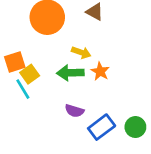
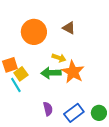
orange star: (100, 71) -> (73, 72), size x1.6
purple semicircle: (74, 111) -> (48, 109), moved, turned -120

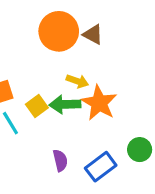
orange circle: (34, 32) -> (59, 31), moved
yellow square: (21, 74) -> (37, 106), moved
green circle: (99, 113) -> (140, 150), moved

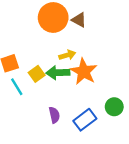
yellow arrow: (77, 81) -> (67, 55), turned -35

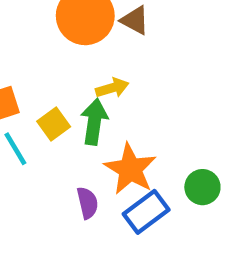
orange star: (84, 72) -> (130, 169), moved
green arrow: (58, 73) -> (94, 122), turned 100

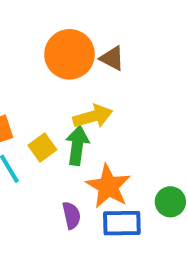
yellow arrow: (112, 88) -> (93, 116), size x1.4
blue rectangle: (146, 212) -> (122, 223), turned 36

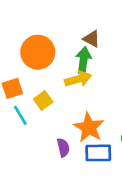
orange circle: (69, 54) -> (38, 52), moved
green arrow: (77, 146) -> (83, 60), moved

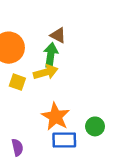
yellow square: (43, 101) -> (17, 82), moved, turned -35
purple semicircle: (63, 148) -> (17, 147), moved

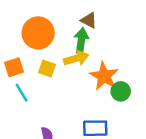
orange star: (56, 117) -> (104, 76), moved
green circle: (95, 126) -> (121, 91), moved

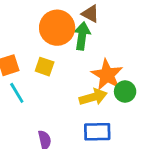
orange circle: (38, 33) -> (57, 28), moved
yellow arrow: (76, 58) -> (93, 97), moved

